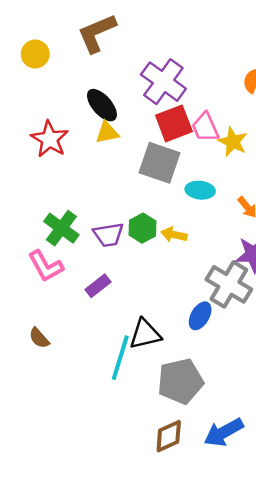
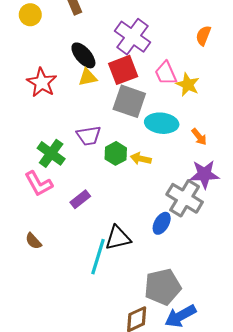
red square: (174, 123) -> (123, 70), moved
cyan ellipse: (200, 190) -> (162, 123), size x1.4
purple trapezoid: (108, 235) -> (89, 136), moved
gray pentagon: (180, 381) -> (163, 287), moved

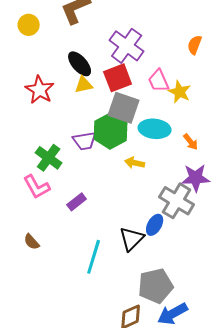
green hexagon: (116, 153) -> (111, 131), moved, size x1.6
black triangle: (118, 238) -> (132, 239), moved, turned -32

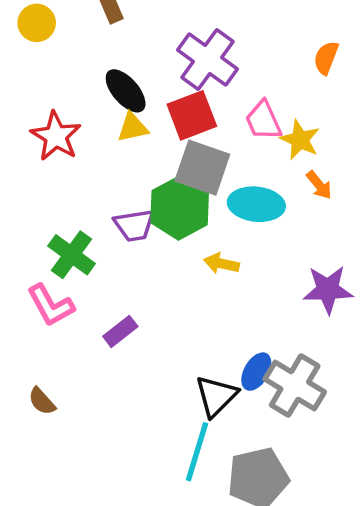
orange arrow: (191, 142) -> (319, 185), moved
gray cross: (177, 201) -> (295, 386), moved
cyan line: (94, 257) -> (197, 452), moved

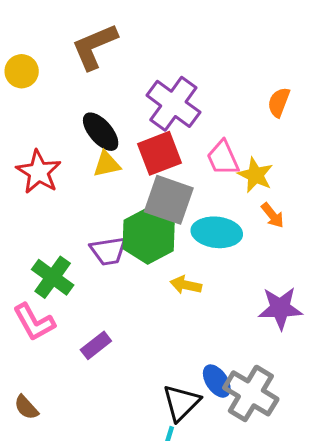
blue ellipse: (256, 372) -> (217, 381), turned -64

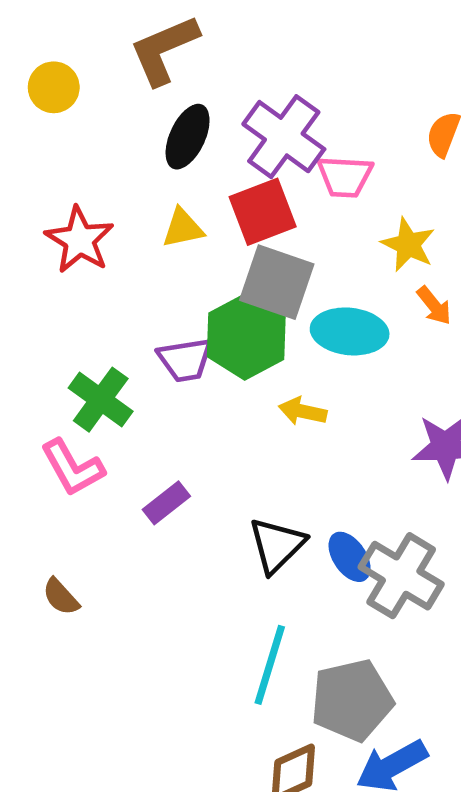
black ellipse: (101, 132) -> (188, 137), moved, turned 66
pink trapezoid: (223, 158) -> (345, 177), moved, turned -63
black triangle: (181, 403) -> (277, 545), moved

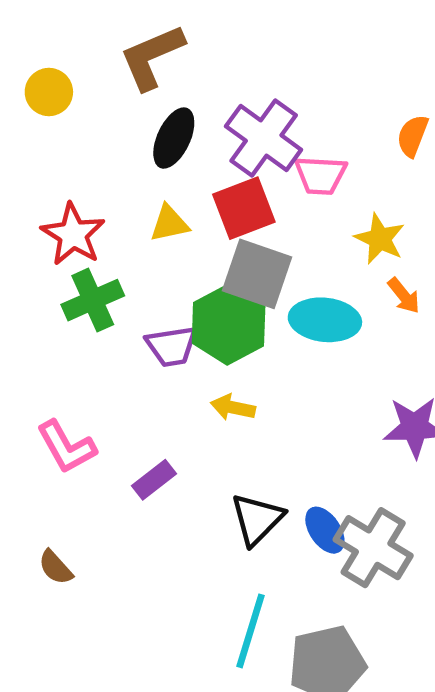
green cross: (101, 400) -> (93, 300), moved, turned 30
yellow arrow: (303, 411) -> (233, 407), moved

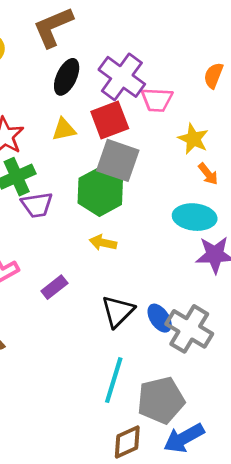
cyan ellipse: (325, 320) -> (195, 217), moved
purple trapezoid: (172, 346) -> (37, 205), moved

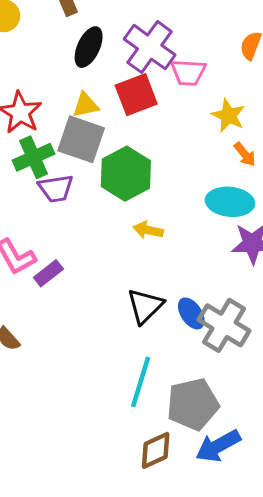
gray square: (118, 160) -> (81, 139), moved
yellow arrow: (103, 243) -> (148, 230), moved
purple rectangle: (54, 287) -> (48, 273), moved

